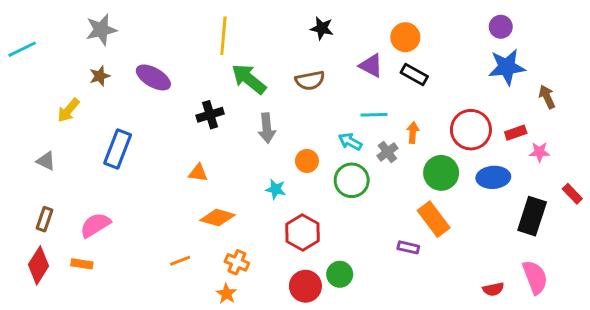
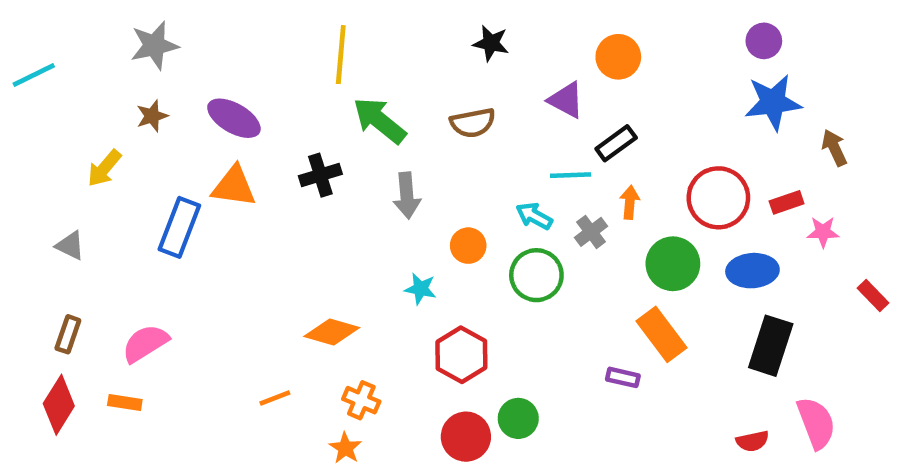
black rectangle: (414, 74) -> (616, 143), moved, turned -65
orange triangle: (198, 173) -> (234, 186), moved, size x1.5
black rectangle: (532, 216) -> (771, 346), moved

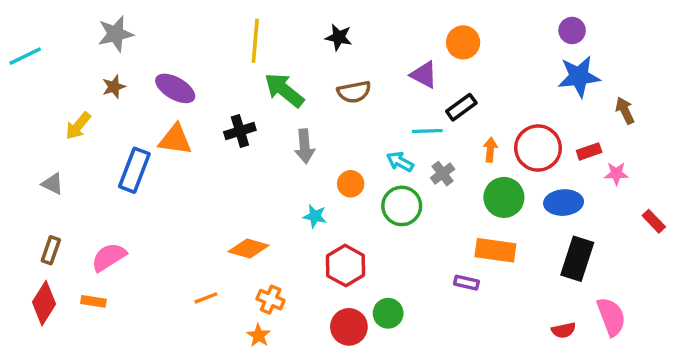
black star: (491, 43) -> (339, 37), moved
orange arrow: (630, 202) -> (490, 150), moved
orange rectangle: (662, 334) -> (495, 250), turned -45

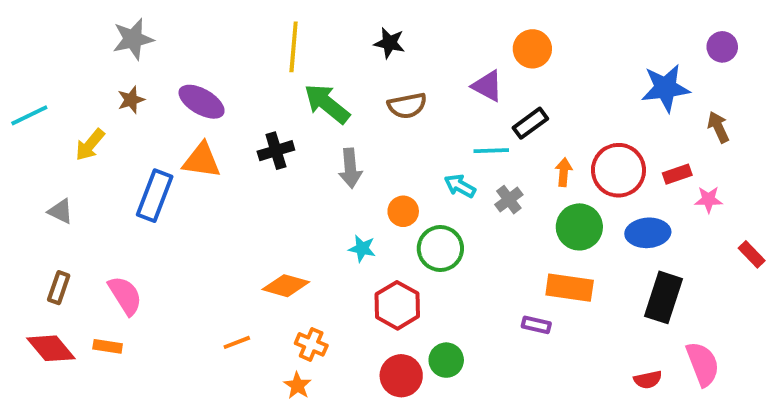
purple circle: (572, 30) -> (722, 47), moved
cyan line: (25, 56) -> (29, 115), moved
green circle: (402, 206) -> (440, 249), moved
pink semicircle: (109, 257) -> (125, 295), turned 90
red diamond: (44, 303) -> (51, 348), turned -72

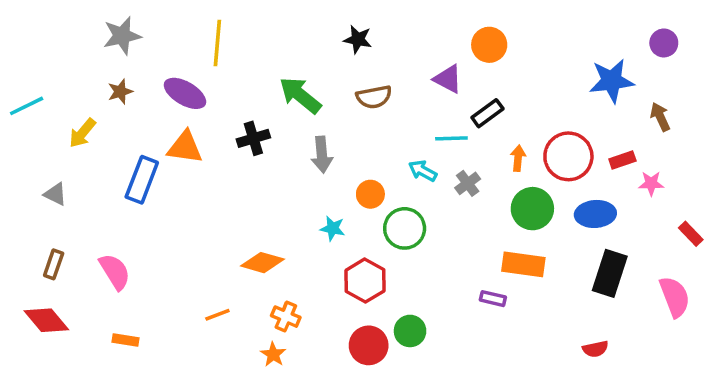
yellow line: (294, 47) -> (217, 43), moved
orange rectangle: (108, 346) -> (126, 340), moved
pink semicircle: (703, 364) -> (675, 297), moved

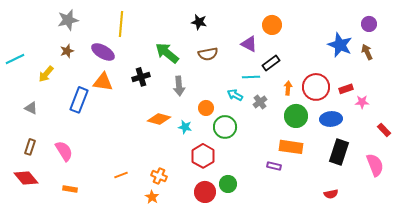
blue star: (612, 81) -> (340, 45), turned 30
brown arrow: (660, 117) -> (367, 52), moved
orange diamond: (262, 263) -> (159, 119), moved

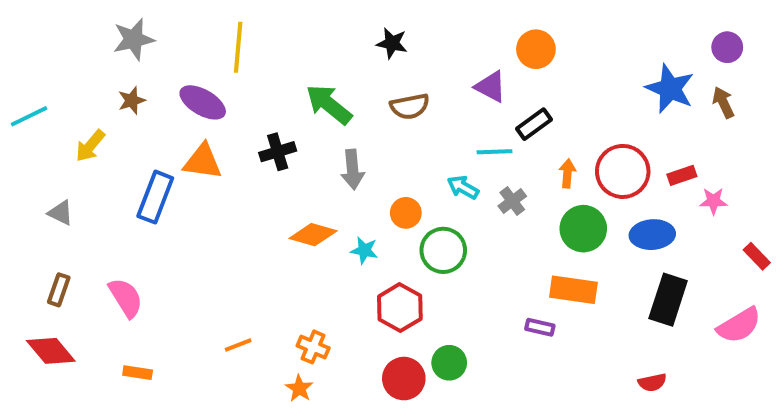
pink semicircle: (375, 165) -> (739, 325), turned 80

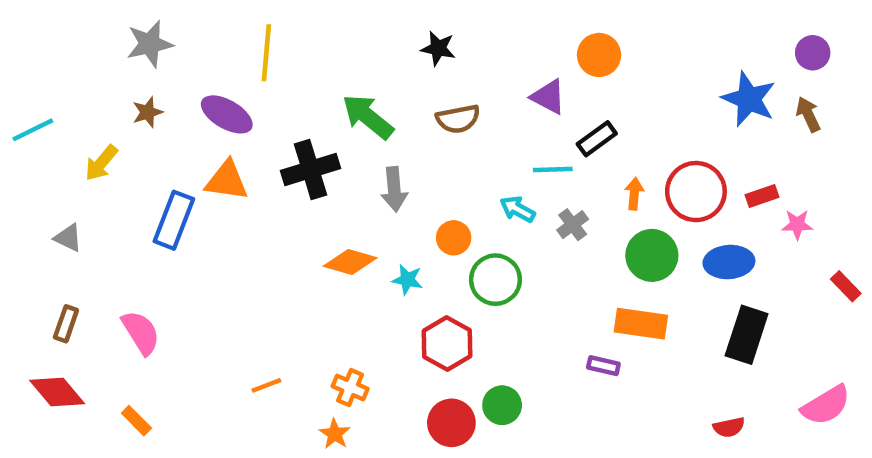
black cross: (278, 152) -> (310, 170), size x1.4
pink semicircle: (739, 325) -> (826, 405), moved
orange rectangle: (138, 373) -> (136, 421), moved, turned 36

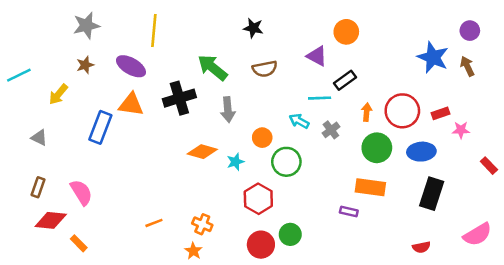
cyan star: (407, 280) -> (235, 162), turned -30
red diamond: (57, 392) -> (51, 220), moved, turned -44

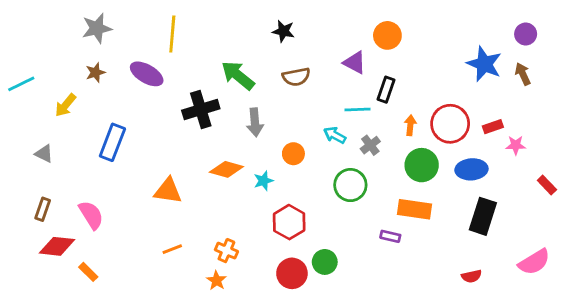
black rectangle: (345, 80) -> (386, 90), turned -35
orange triangle: (131, 104) -> (168, 191), moved
green circle: (286, 162) -> (350, 185), moved

